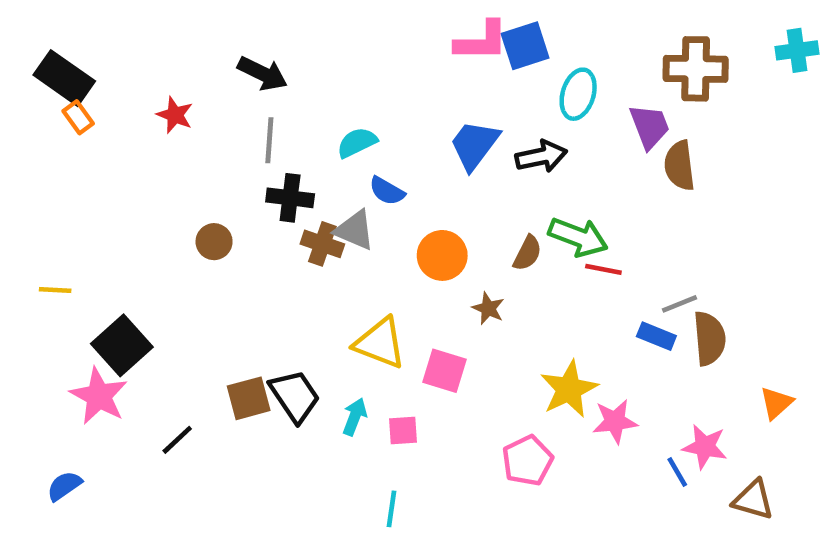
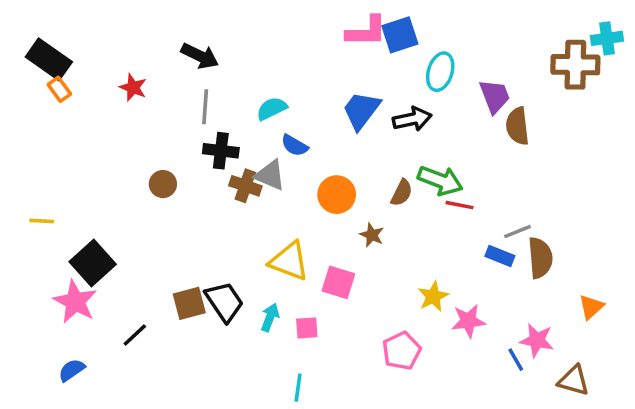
brown cross: (696, 69) -> (575, 65), moved
yellow star: (569, 389) -> (433, 296), size x0.7
blue semicircle: (64, 486) -> (72, 370), moved

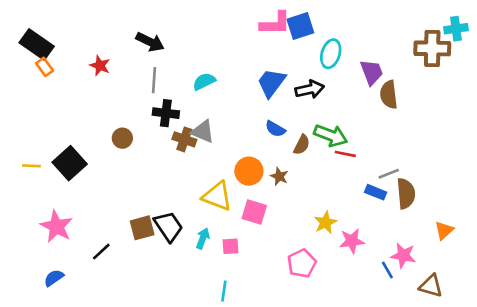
blue semicircle: (295, 145) -> (275, 129), moved
orange circle: (337, 195) -> (249, 171), moved
black square: (93, 263) -> (70, 163), moved

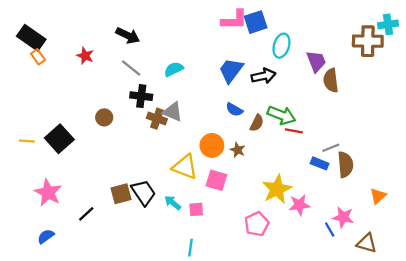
gray line: (154, 80) -> (131, 68), turned -55
yellow star: (325, 223) -> (277, 189), size x1.5
cyan arrow: (203, 238) -> (173, 203), turned -72

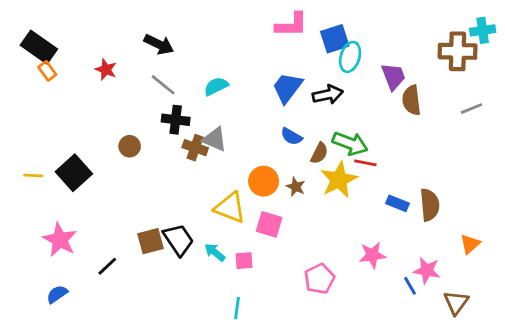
blue square: (256, 22) -> (335, 39), moved
gray line: (331, 148) -> (471, 109), moved
yellow star: (277, 189) -> (339, 180), moved
brown triangle: (367, 243) -> (456, 303), turned 50

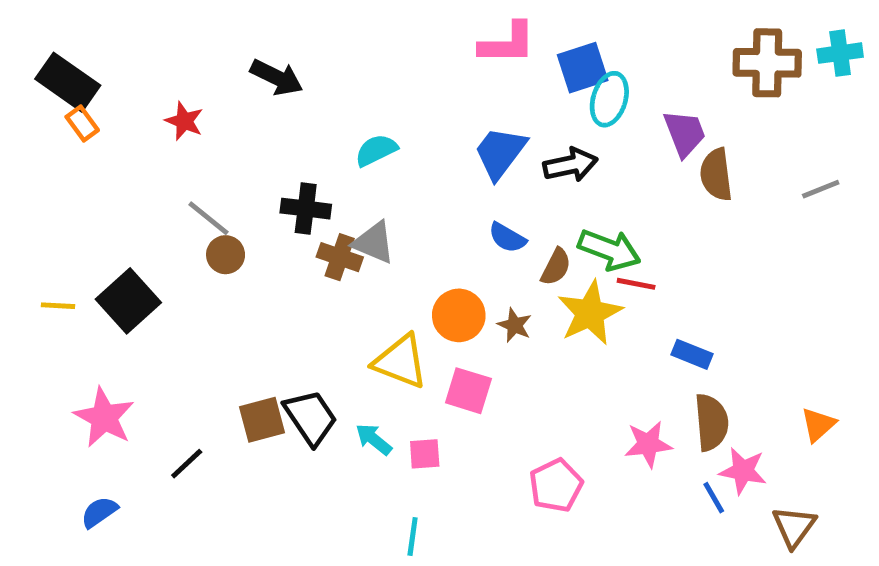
brown cross: (458, 51) -> (767, 63), moved
gray line: (163, 85) -> (209, 218), moved
brown semicircle: (430, 205) -> (711, 422), moved

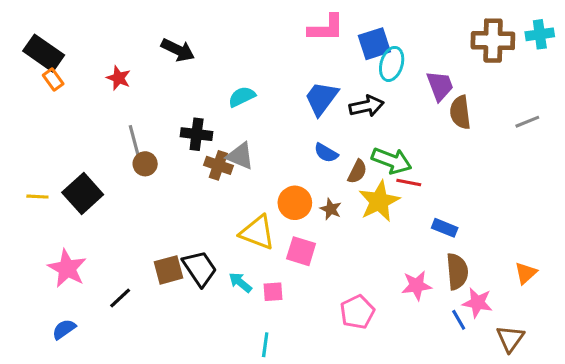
gray line: (209, 218) -> (134, 140), turned 36

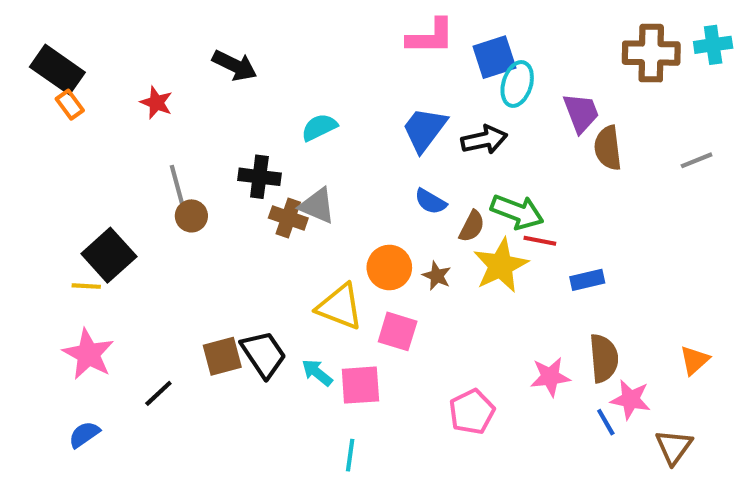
yellow line: (37, 197) -> (86, 286), moved
blue rectangle: (445, 228) -> (587, 280), moved, turned -35
pink square: (273, 292) -> (360, 385), size x1.5

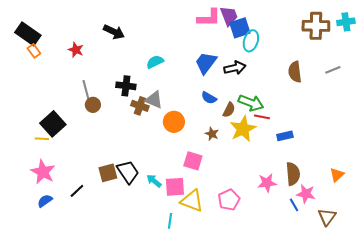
purple trapezoid: (581, 113) -> (229, 16), moved
gray line: (697, 160) -> (333, 70), moved
orange circle: (389, 268) -> (174, 122), moved
yellow triangle: (340, 307) -> (192, 201), moved
blue semicircle: (84, 435) -> (45, 201), moved

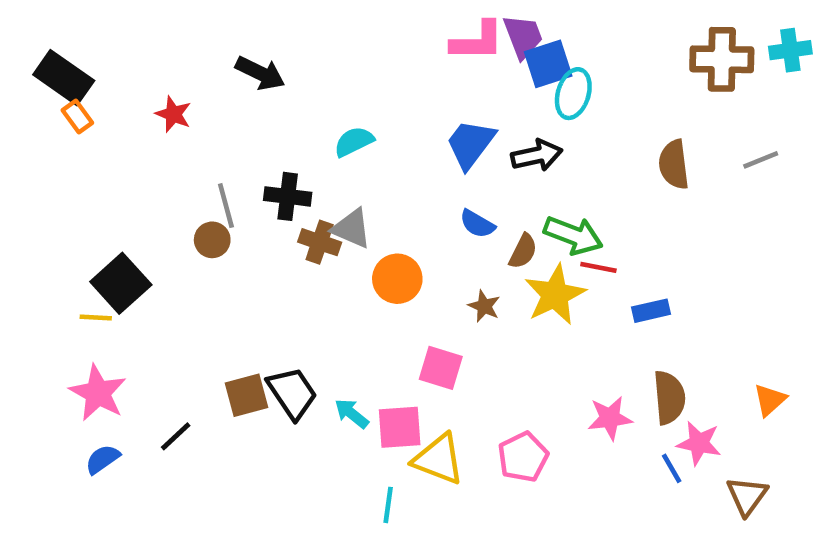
gray line: (86, 90) -> (226, 206), moved

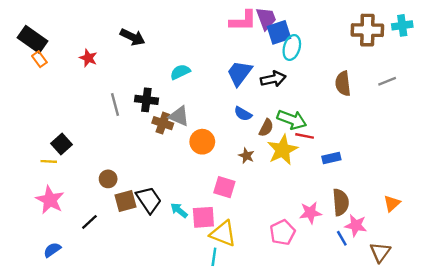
brown circle: (212, 240) -> (108, 179), moved
black square: (121, 283) -> (62, 144), size x0.7
pink pentagon: (523, 457) -> (283, 232), moved
blue semicircle: (103, 459) -> (52, 250), moved
cyan line: (388, 505) -> (214, 257), moved

